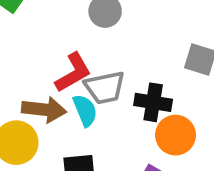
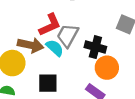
gray trapezoid: (105, 88) -> (68, 36), turned 125
cyan semicircle: (85, 110) -> (55, 48), turned -30

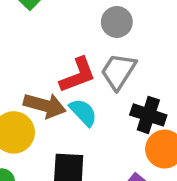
gray trapezoid: (68, 36) -> (118, 71), moved

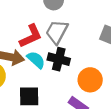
black cross: (148, 115) -> (59, 59), moved

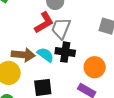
red L-shape: (31, 36) -> (44, 23), moved

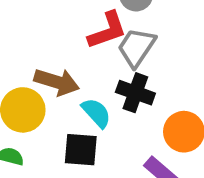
cyan semicircle: (45, 55) -> (96, 113), moved

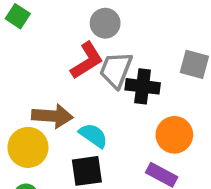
black cross: (135, 93) -> (143, 86), moved

